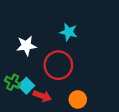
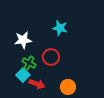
red circle: (58, 65) -> (51, 57), size x0.7
green cross: (13, 82) -> (29, 63), moved

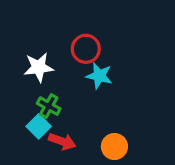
cyan star: (60, 28) -> (99, 76), moved
red circle: (51, 57) -> (86, 49), moved

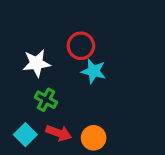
cyan square: (39, 126) -> (25, 135), moved
orange circle: (114, 147) -> (94, 138), moved

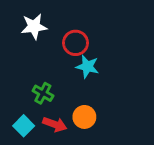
white star: (36, 63) -> (34, 27), moved
orange circle: (94, 138) -> (84, 117), moved

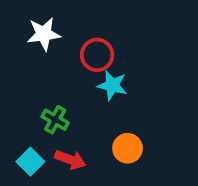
orange circle: (84, 117) -> (128, 148), moved

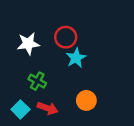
white star: (44, 34) -> (28, 44), moved
cyan star: (112, 85) -> (76, 58), turned 30

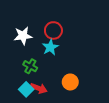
cyan star: (76, 58) -> (50, 47), moved
cyan square: (20, 109) -> (26, 89), moved

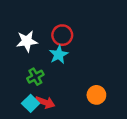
green cross: (30, 66) -> (35, 77), turned 32
orange circle: (70, 82) -> (96, 95), moved

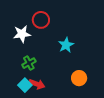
red circle: (62, 35) -> (41, 20), moved
cyan star: (59, 55) -> (66, 45), moved

